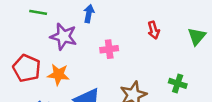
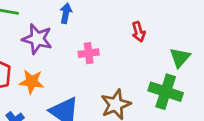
green triangle: (197, 36) -> (180, 57), moved
green cross: (178, 83) -> (166, 92), size x1.6

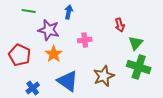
green triangle: (180, 57) -> (136, 43), moved
orange star: (32, 82) -> (54, 54), moved, turned 30

